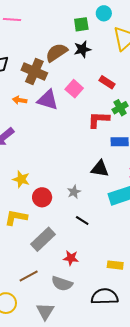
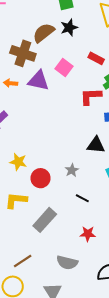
red star: (71, 258) -> (88, 234), moved
brown line: (29, 276) -> (23, 261), moved

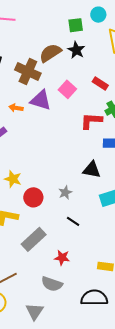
black star: (69, 27) -> (76, 50), turned -30
orange arrow: (11, 83) -> (16, 108), moved
red star: (88, 234) -> (62, 258), moved

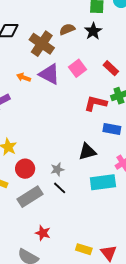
brown semicircle: (50, 53) -> (67, 29), size x0.7
black triangle: (92, 170) -> (87, 152), turned -36
black line: (73, 221) -> (60, 188), moved
gray rectangle: (34, 239) -> (30, 197), moved

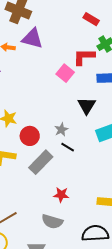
pink square: (78, 68) -> (65, 73), moved
black triangle: (87, 152) -> (87, 106), turned -30

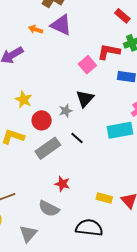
black triangle: (87, 106) -> (85, 99), moved
gray star: (61, 130) -> (66, 111), moved

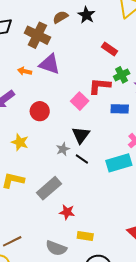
red circle: (42, 120) -> (40, 111), moved
black line: (77, 138) -> (82, 159), moved
red star: (62, 184) -> (67, 212), moved
yellow rectangle: (104, 198) -> (85, 236), moved

